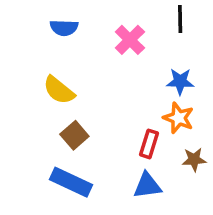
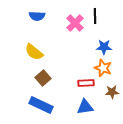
black line: (180, 19) -> (95, 16), moved
red rectangle: (149, 144) -> (86, 83), turned 70

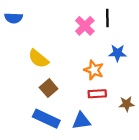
blue semicircle: (37, 16) -> (14, 18), moved
orange star: (103, 68) -> (94, 70), moved
blue triangle: (85, 107) -> (81, 121), moved

